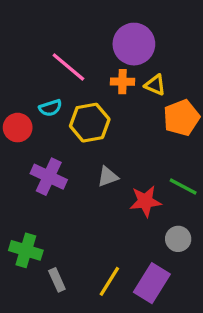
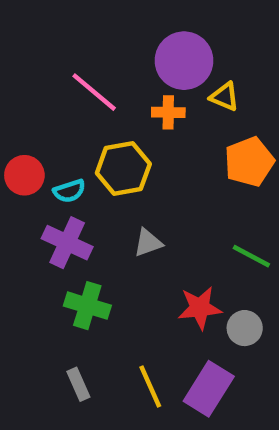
yellow triangle: (155, 85) -> (224, 97), moved
cyan semicircle: (50, 108) -> (69, 191), moved
red star: (145, 201) -> (200, 308), moved
green cross: (26, 250) -> (87, 306), moved
yellow line: (109, 281) -> (150, 386), turned -56

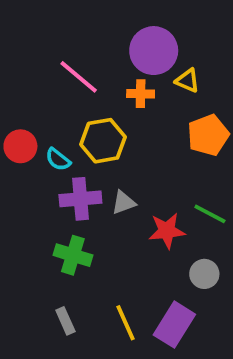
cyan semicircle: (69, 191) -> (58, 159), turned 56
purple cross: (67, 243) -> (80, 199), moved, turned -30
red star: (200, 308) -> (167, 231), moved

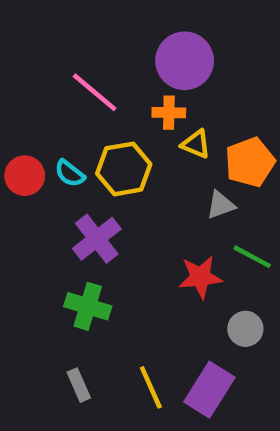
yellow triangle: (187, 81) -> (196, 144), moved
cyan semicircle: (58, 159) -> (70, 173), moved
purple cross: (80, 199) -> (97, 239), turned -33
gray triangle: (124, 203) -> (221, 205), moved

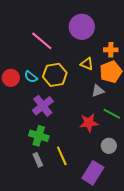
orange cross: (169, 113) -> (111, 50), moved
gray rectangle: (79, 385) -> (38, 160), moved
yellow line: (151, 387) -> (62, 156), moved

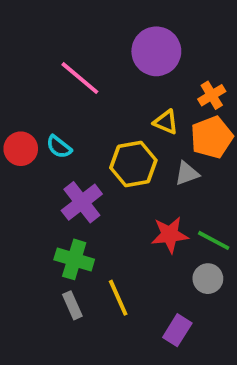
orange cross: (111, 50) -> (212, 95), turned -32
yellow hexagon: (55, 75) -> (133, 164), moved
green line: (112, 114) -> (214, 240), moved
purple rectangle: (93, 173) -> (177, 330), size x0.7

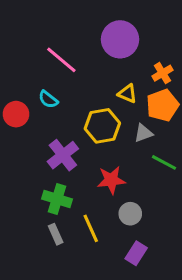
cyan semicircle: (59, 147) -> (48, 99), moved
red star: (170, 235) -> (111, 180), moved
green line: (214, 240) -> (164, 162), moved
gray circle: (208, 279) -> (130, 214), moved

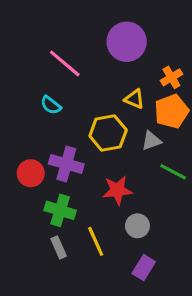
red circle: (16, 114) -> (31, 173), moved
purple cross: (63, 155) -> (66, 164), turned -36

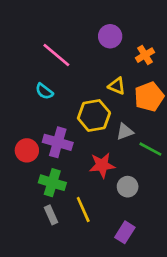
purple circle: (127, 42) -> (110, 36), size x0.7
orange cross: (171, 77) -> (145, 55), moved
gray triangle: (151, 141) -> (125, 132), moved
gray circle: (137, 226) -> (128, 187), moved

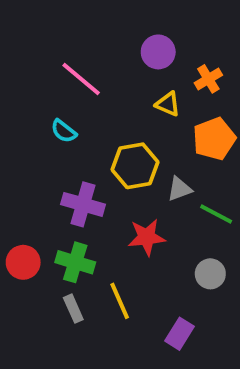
yellow triangle: (117, 86) -> (168, 104), moved
red circle: (27, 150) -> (23, 262), moved
gray circle: (128, 187) -> (210, 274), moved

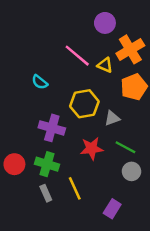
purple circle: (158, 52) -> (105, 23), moved
pink line: (81, 79) -> (77, 56), moved
orange cross: (208, 79) -> (130, 49), size x1.6
green line: (216, 214) -> (125, 147), moved

